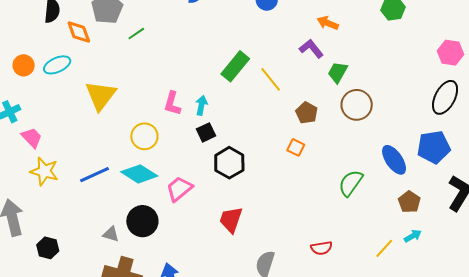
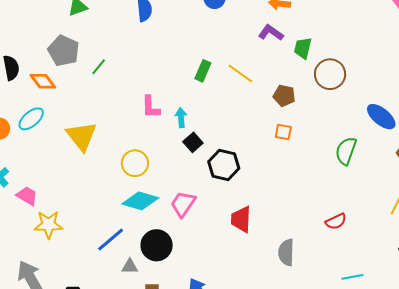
green rectangle: (235, 66) -> (203, 71), size x0.7
pink L-shape: (172, 103) -> (151, 107), moved
blue line: (94, 175) -> (111, 240), moved

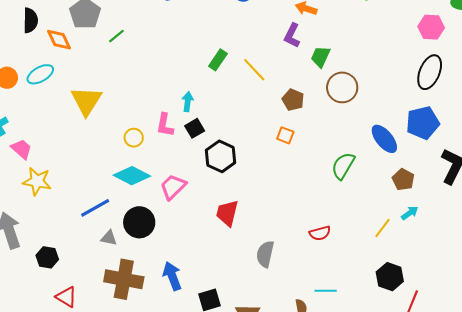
purple L-shape: (271, 33) -> (292, 35), turned -110
pink L-shape: (151, 107) -> (165, 125), moved
yellow circle: (135, 163) -> (134, 138), size x0.7

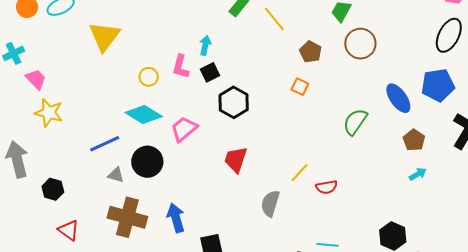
yellow line: (383, 228) -> (299, 173), moved

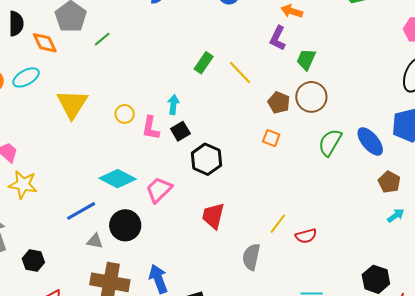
brown circle: (360, 44) -> (311, 97), moved
yellow circle: (149, 77) -> (125, 114), moved
green semicircle: (355, 122) -> (330, 142), moved

